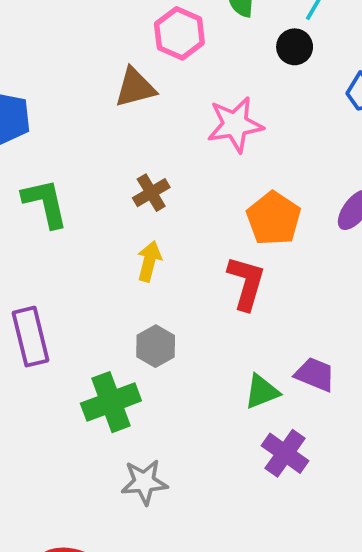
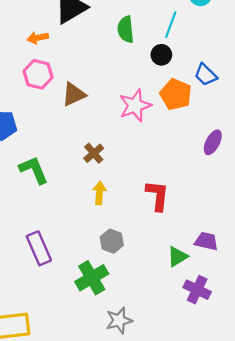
pink hexagon: (179, 33) -> (38, 74), moved
orange pentagon: (274, 218) -> (176, 94), moved

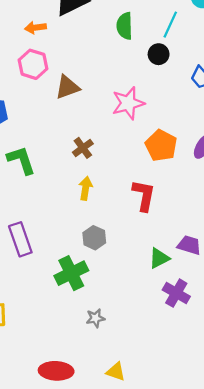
orange pentagon: (176, 94) -> (161, 146), moved
gray star: (119, 320) -> (95, 318), size x0.7

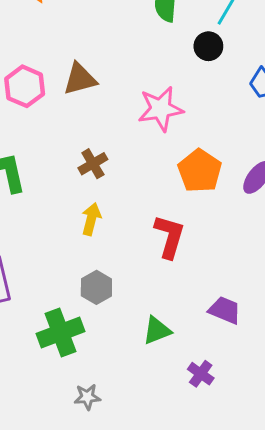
pink hexagon: (33, 64) -> (25, 86), moved
green triangle: (159, 258) -> (157, 330), moved
purple cross: (176, 293) -> (201, 374), size x0.7

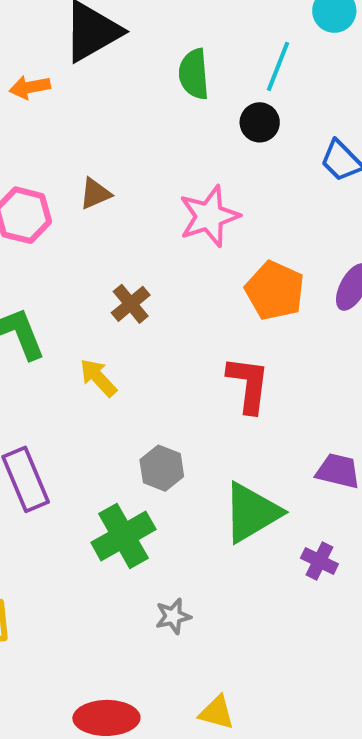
brown triangle: (80, 79) -> (95, 194), size x0.7
yellow arrow: (91, 219) -> (98, 378), moved, turned -48
green triangle: (157, 330) -> (252, 513), size x1.6

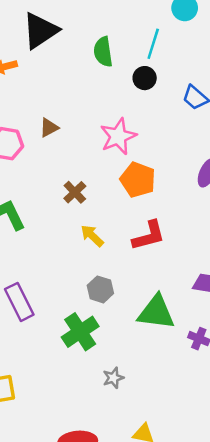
orange pentagon: (275, 291) -> (138, 180), moved
yellow arrow: (98, 378) -> (92, 236), moved
red L-shape: (248, 385) -> (149, 236), turned 72
green triangle: (252, 513) -> (156, 312), turned 42

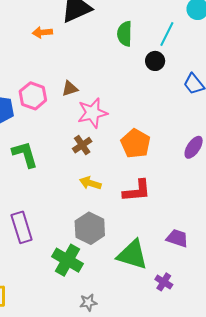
pink star: (118, 136) -> (92, 113), moved
yellow arrow: (92, 236) -> (90, 183), turned -35
gray hexagon: (100, 289) -> (90, 228), size x1.4
green cross: (80, 332) -> (67, 260), turned -36

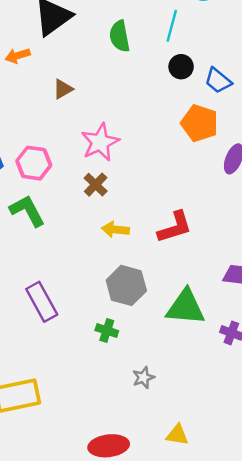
black circle: (155, 61) -> (181, 67), moved
brown triangle: (70, 89) -> (63, 89), moved
pink hexagon: (33, 96) -> (34, 163), moved
orange pentagon: (136, 143) -> (200, 123), moved
green cross: (67, 260) -> (107, 331), size x0.6

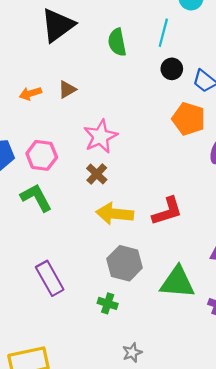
orange arrow: (18, 56) -> (30, 93), moved
yellow arrow: (115, 229) -> (115, 214), size x1.5
gray star: (143, 378) -> (132, 353), moved

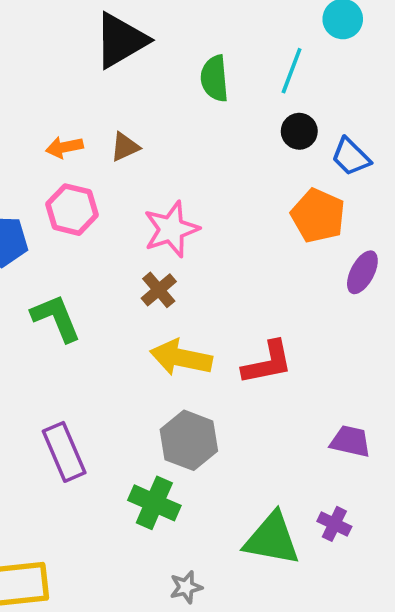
pink hexagon: (42, 155) -> (72, 210), moved
green triangle: (177, 282) -> (272, 539), moved
green cross: (108, 303) -> (154, 503), size x1.5

